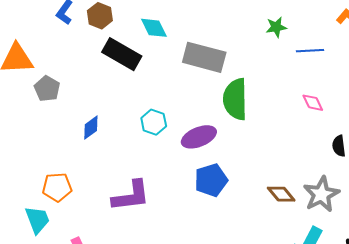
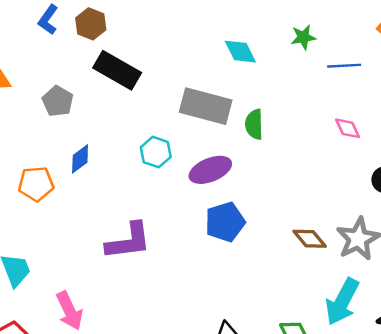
cyan diamond: (154, 28) -> (240, 52), moved
gray rectangle: (204, 57) -> (206, 106), moved
gray pentagon: (47, 89) -> (58, 101), moved
green semicircle: (235, 99) -> (254, 124), size x0.6
orange pentagon: (57, 187) -> (36, 184), moved

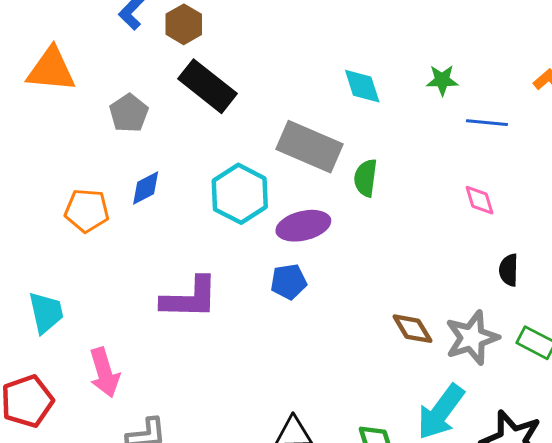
cyan hexagon: (156, 152) -> (240, 194), size x1.5
blue pentagon: (225, 222) -> (289, 282), moved, size x0.7

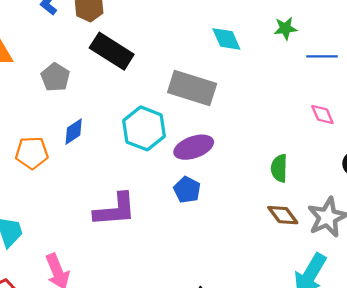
green semicircle: (366, 178) -> (279, 168), moved
blue pentagon: (289, 282) -> (187, 190), turned -30

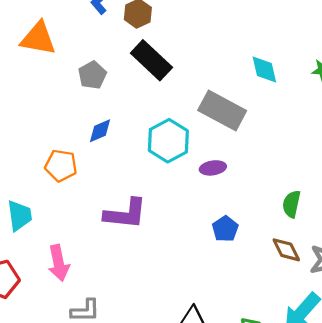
purple ellipse: (194, 147) -> (213, 168), size x0.7
orange pentagon: (32, 153) -> (61, 166), moved
blue pentagon: (187, 190) -> (225, 229), moved

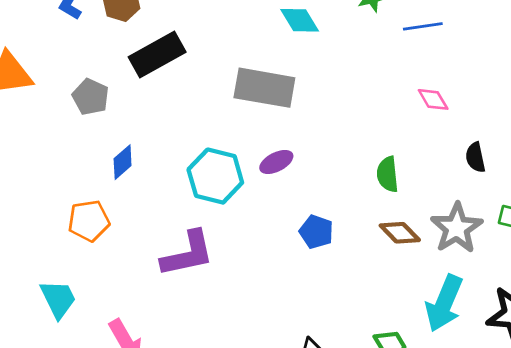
black rectangle: (151, 60) -> (157, 55), turned -54
cyan hexagon: (168, 141) -> (215, 176), moved

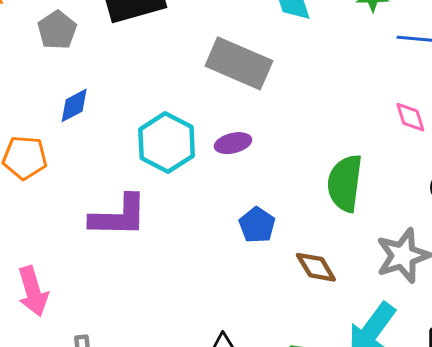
green semicircle: (388, 174) -> (345, 183), size x1.5
brown diamond: (400, 233) -> (316, 267), moved

